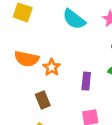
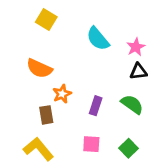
orange star: (52, 67) -> (62, 94), moved

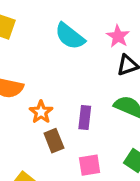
brown rectangle: (46, 115) -> (54, 141), moved

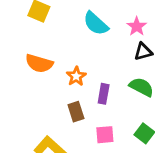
orange star: (41, 112) -> (76, 76), moved

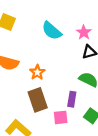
purple rectangle: (104, 94) -> (72, 99), moved
brown rectangle: (76, 112) -> (38, 100), size x1.5

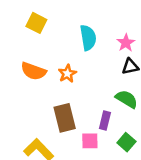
cyan semicircle: (52, 31) -> (88, 38), turned -145
orange star: (37, 72) -> (67, 74), moved

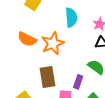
orange star: (67, 74) -> (53, 43), size x1.6

